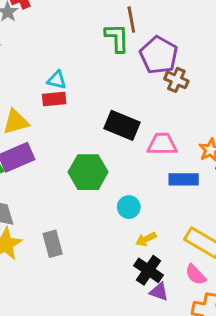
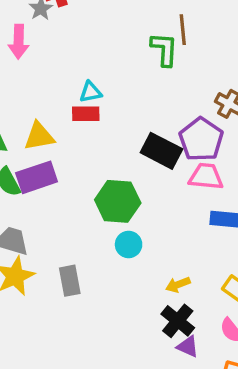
purple pentagon: (159, 55) -> (201, 139), moved
cyan triangle: (57, 80) -> (91, 92), turned -30
cyan circle: (129, 207) -> (129, 244), moved

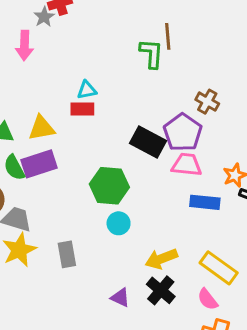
yellow arrow: (178, 285) -> (161, 259), size x1.5
purple triangle: (188, 347) -> (120, 298), moved

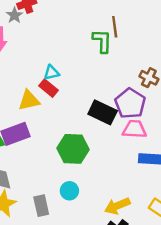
red rectangle: (82, 109) -> (48, 88), turned 42
yellow triangle: (42, 128) -> (29, 100), moved
cyan circle: (119, 223) -> (69, 191), moved

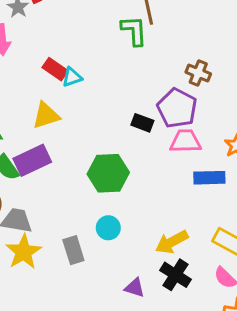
red rectangle: (48, 88) -> (55, 69), moved
black rectangle: (103, 112) -> (142, 123), size x0.6

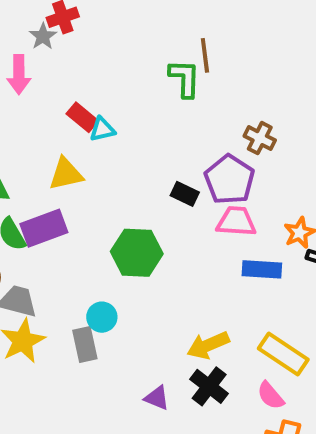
cyan circle: (108, 228) -> (102, 317), moved

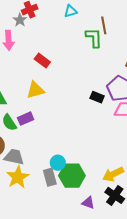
cyan triangle: (102, 129) -> (71, 11), moved
purple rectangle: (44, 228) -> (26, 119), size x0.7
green hexagon: (137, 253) -> (72, 176), moved

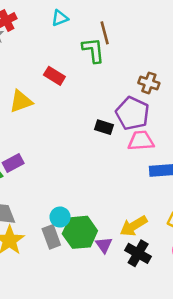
red rectangle: (42, 60) -> (54, 76), moved
yellow triangle: (35, 90) -> (21, 101), moved
purple triangle: (88, 203) -> (104, 245), moved, turned 40

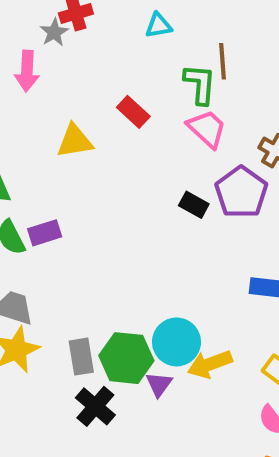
pink trapezoid: (141, 141) -> (207, 129), moved, turned 36
cyan circle: (60, 217) -> (176, 342), moved, size x1.5
black cross: (138, 253) -> (95, 406), moved

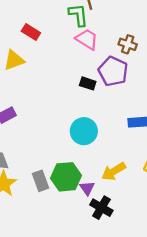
red rectangle: (133, 112) -> (31, 32), moved
cyan circle: (176, 342) -> (84, 131), moved
black cross: (95, 406) -> (101, 208), moved

